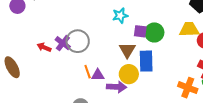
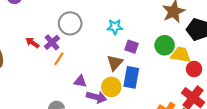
green circle: (154, 32) -> (165, 45), moved
gray circle: (78, 41) -> (70, 23), moved
orange line: (88, 72) -> (59, 59), moved, turned 40

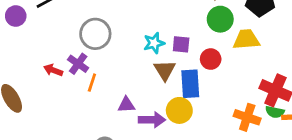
cyan star: (115, 27) -> (154, 43), moved
green circle: (165, 45) -> (220, 19), moved
red circle: (194, 69) -> (211, 59), moved
yellow circle: (111, 87) -> (179, 110), moved

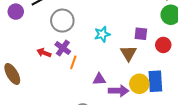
gray circle: (95, 34) -> (62, 21), moved
cyan star: (154, 43) -> (102, 34), moved
blue rectangle: (190, 84) -> (155, 81), moved

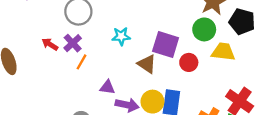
purple square: (141, 34) -> (166, 45), size x1.6
brown triangle: (128, 53) -> (147, 64), turned -36

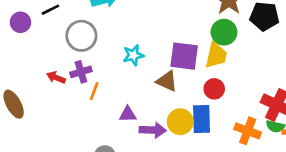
purple cross: (73, 43) -> (81, 72), turned 36
yellow trapezoid: (223, 52) -> (216, 55), moved, turned 105
red circle: (189, 62) -> (214, 89), moved

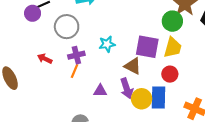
purple circle: (20, 22) -> (33, 13), moved
green circle: (224, 32) -> (172, 21), moved
purple cross: (81, 72) -> (76, 55), moved
purple arrow: (153, 130) -> (127, 88), moved, turned 66

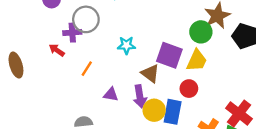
purple cross: (76, 55) -> (72, 33), moved

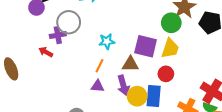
orange line: (87, 69) -> (100, 66), moved
brown triangle: (150, 73) -> (130, 64), turned -30

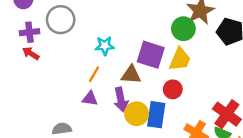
purple cross: (58, 35) -> (29, 32), moved

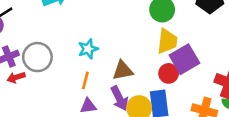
gray circle: (61, 20) -> (37, 57), moved
red arrow: (31, 53) -> (16, 77), turned -35
purple square: (151, 55) -> (184, 59), moved, turned -32

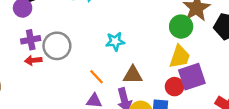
cyan star: (88, 49) -> (115, 41), moved
orange line: (85, 80) -> (96, 77), turned -70

